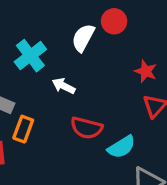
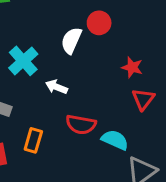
orange rectangle: (23, 129) -> (33, 140), moved
cyan semicircle: (121, 147) -> (115, 140), turned -120

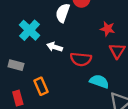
red semicircle: (81, 124) -> (81, 59), moved
orange rectangle: (33, 140) -> (41, 86), turned -35

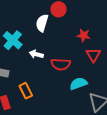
cyan semicircle: (99, 81) -> (78, 84), turned -36

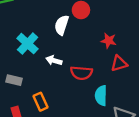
red triangle: (93, 55) -> (119, 63), turned 42
cyan semicircle: (78, 84) -> (101, 96), turned -72

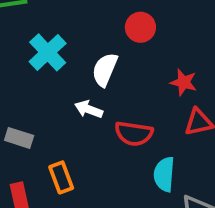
white semicircle: (62, 25) -> (105, 70), moved
cyan cross: (28, 44) -> (48, 52), moved

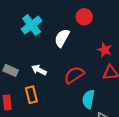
white arrow: (89, 109) -> (39, 70), moved
red semicircle: (134, 134) -> (74, 75), turned 132

